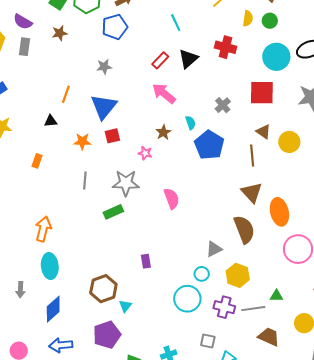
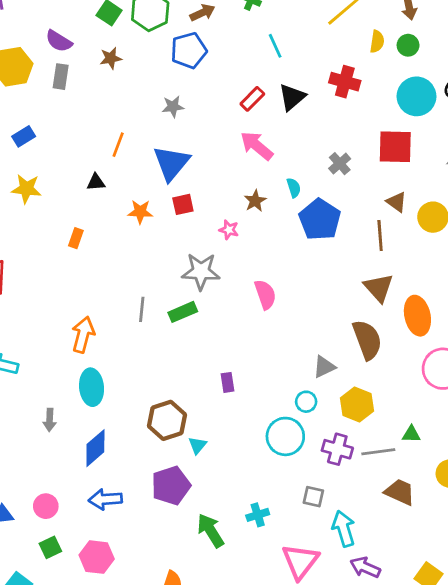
gray line: (85, 180) -> (142, 309), moved

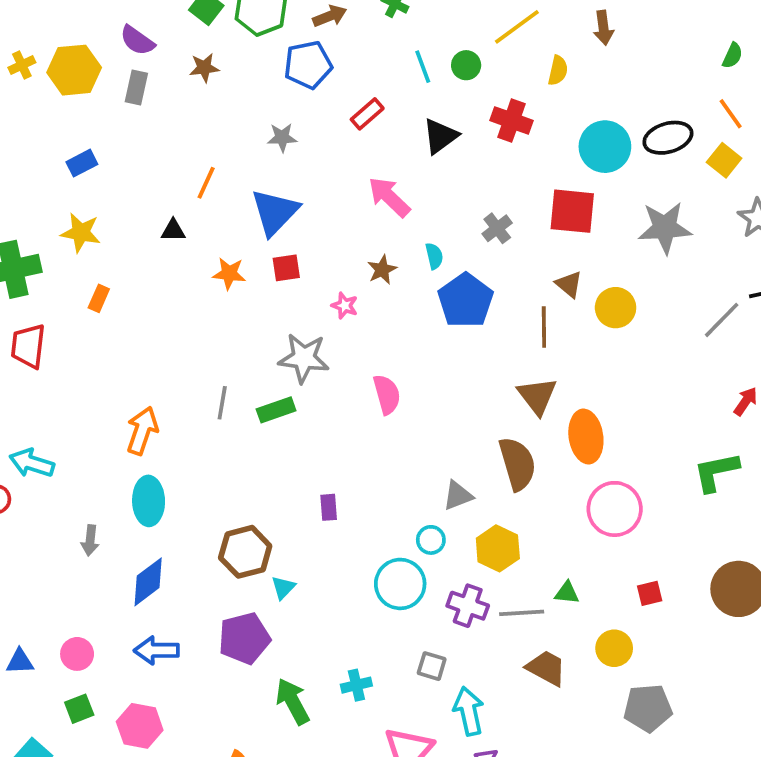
green circle: (408, 45) -> (466, 65), moved
red rectangle: (252, 99) -> (367, 114), moved
orange rectangle: (76, 238) -> (99, 298), moved

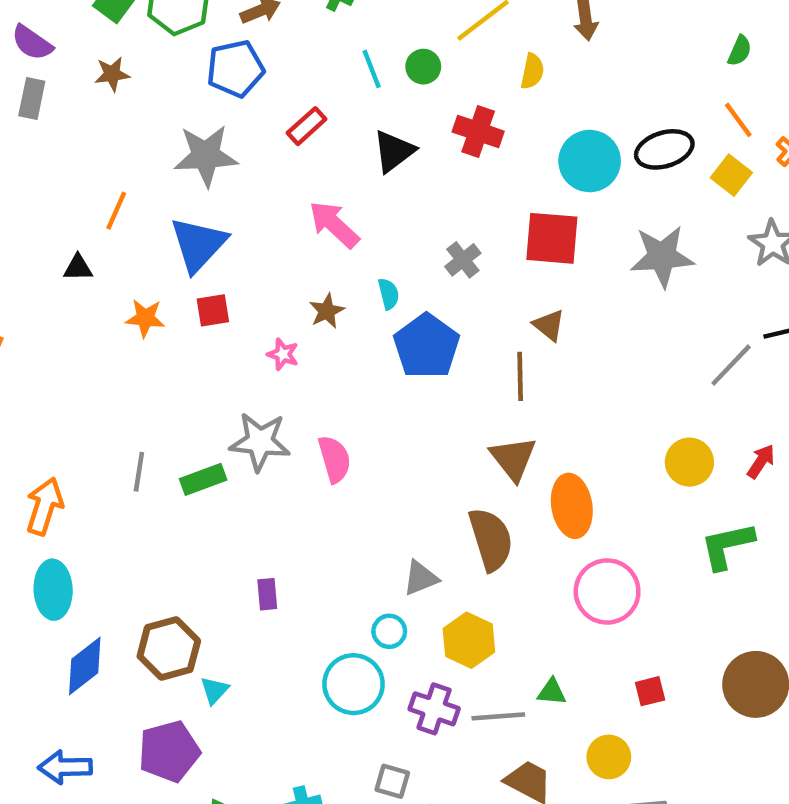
gray star: (282, 138) -> (206, 156), size x1.8
yellow circle: (616, 308) -> (689, 462), moved
gray star: (304, 358) -> (260, 442), moved
blue diamond: (148, 582) -> (85, 666), moved

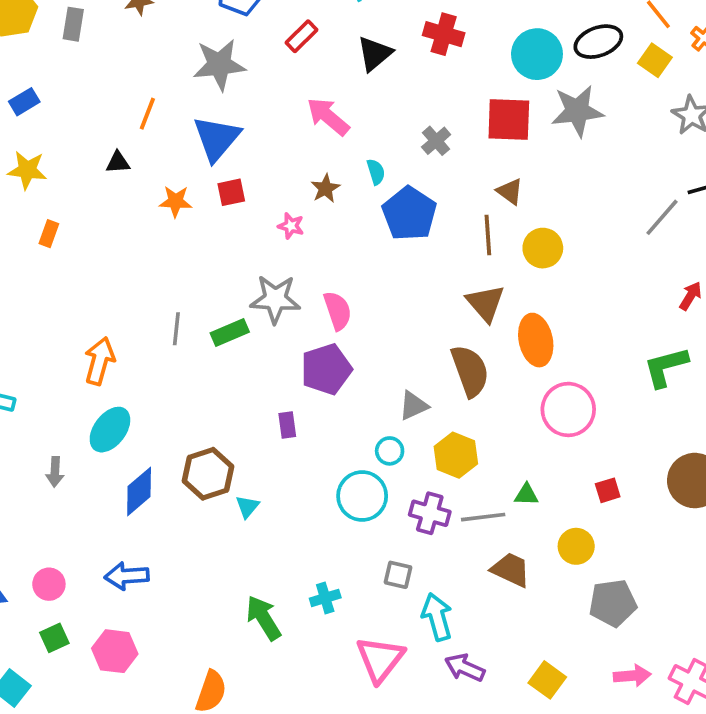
gray star: (662, 256) -> (577, 111), moved
yellow circle: (689, 462) -> (543, 248), moved
cyan ellipse: (53, 590) -> (110, 430), turned 42
purple pentagon: (169, 751) -> (326, 369), moved

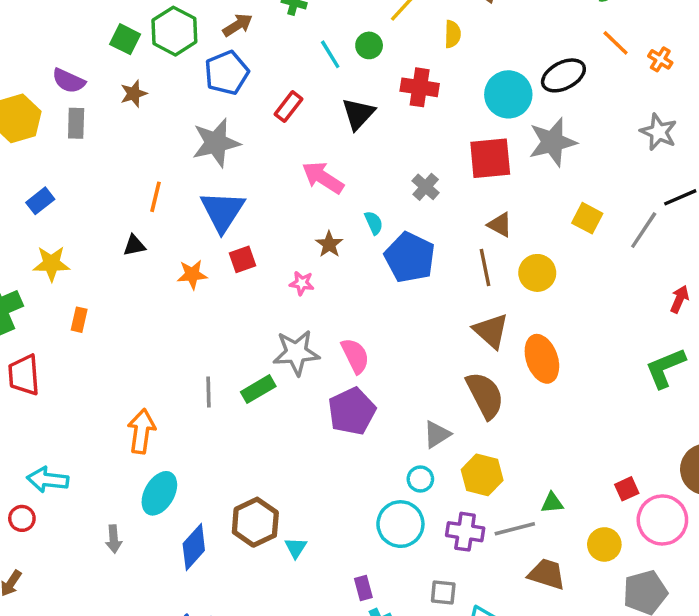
yellow square: (655, 60) -> (587, 218), moved
pink circle: (568, 409) -> (662, 520), moved
purple rectangle: (287, 425) -> (363, 588), moved

